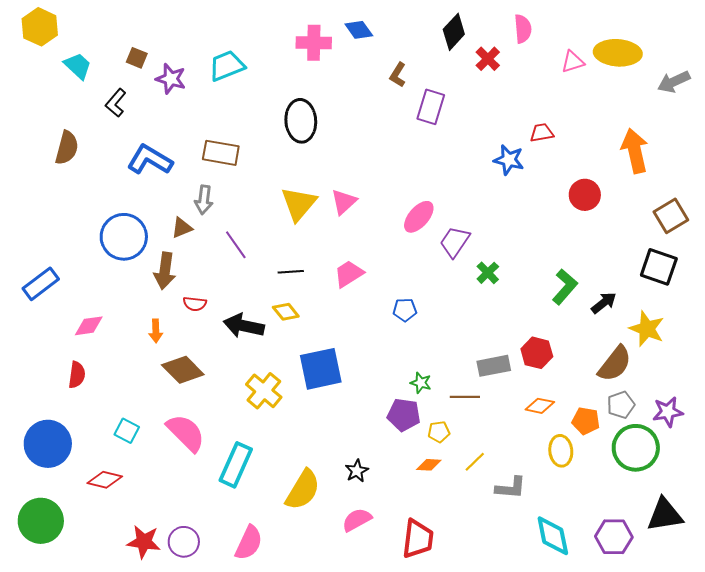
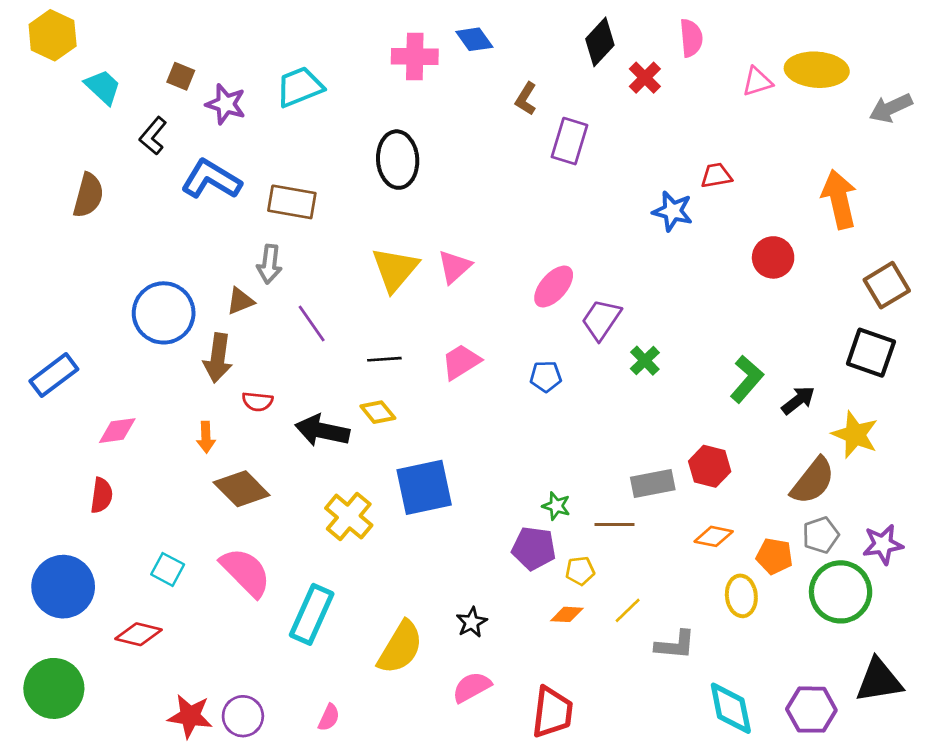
blue L-shape: (150, 160) -> (211, 179), moved
blue pentagon: (405, 310) -> (546, 376), moved
pink semicircle: (249, 543) -> (329, 718), size x0.6

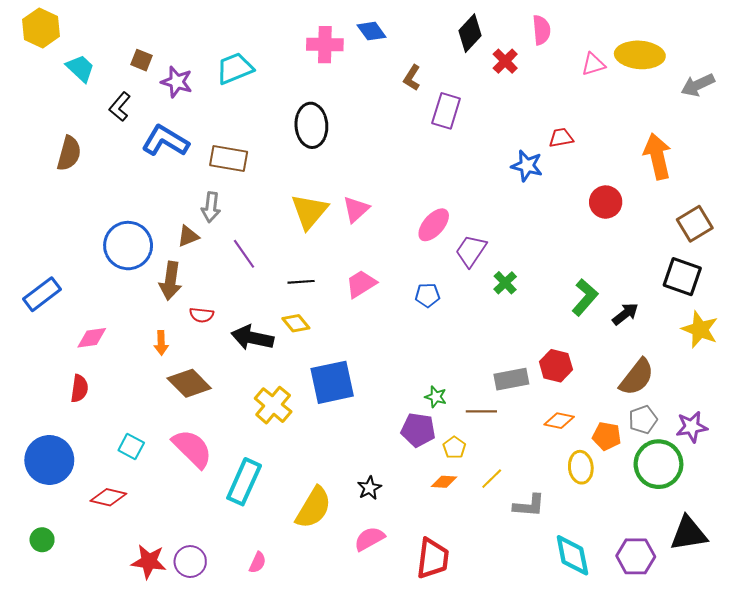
yellow star: (855, 435) -> (700, 329), moved
yellow pentagon: (580, 571) -> (454, 448), turned -30
green circle: (54, 688) -> (42, 540), size x0.5

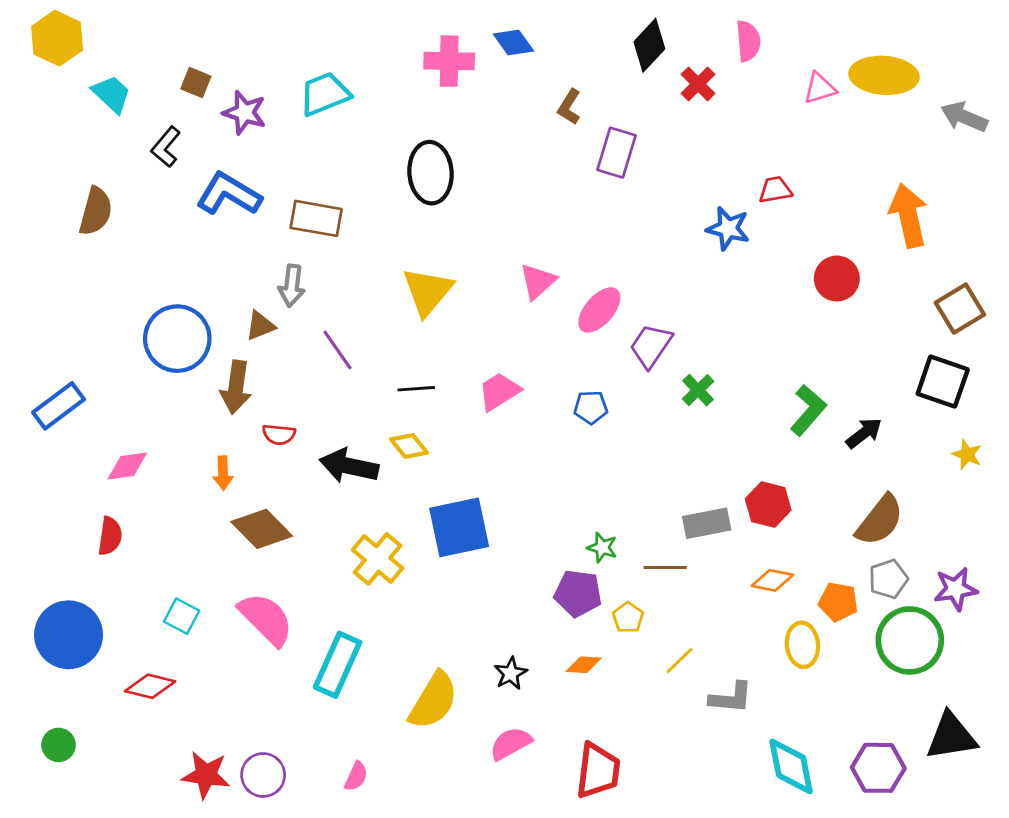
gray arrow: (698, 85) -> (964, 117), turned 48
pink triangle: (356, 209) -> (538, 281), moved
yellow star: (700, 329) -> (967, 454), size x0.6
orange diamond: (444, 482) -> (584, 665), moved

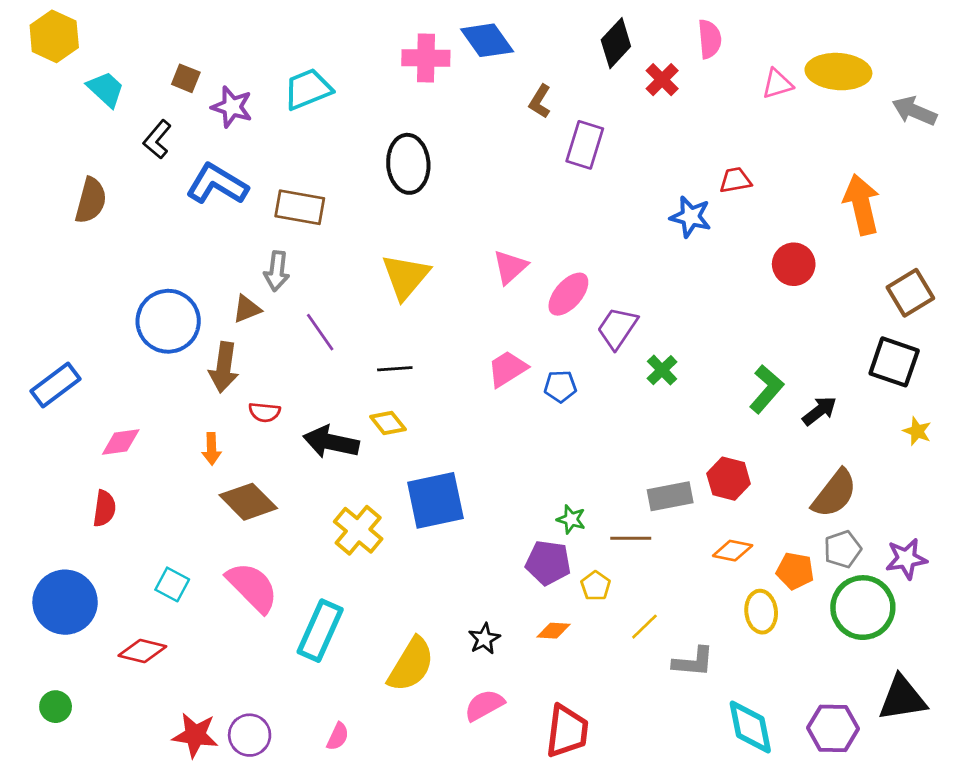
blue diamond: (513, 42) -> (487, 40), size x1.4
pink trapezoid: (499, 392) -> (507, 369), moved

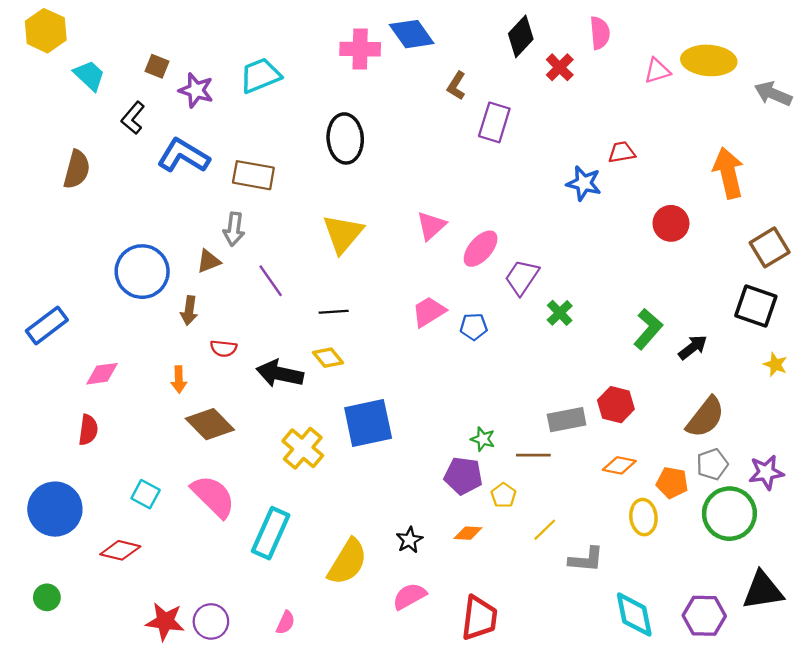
brown arrow: (224, 367) -> (189, 311), size x0.7

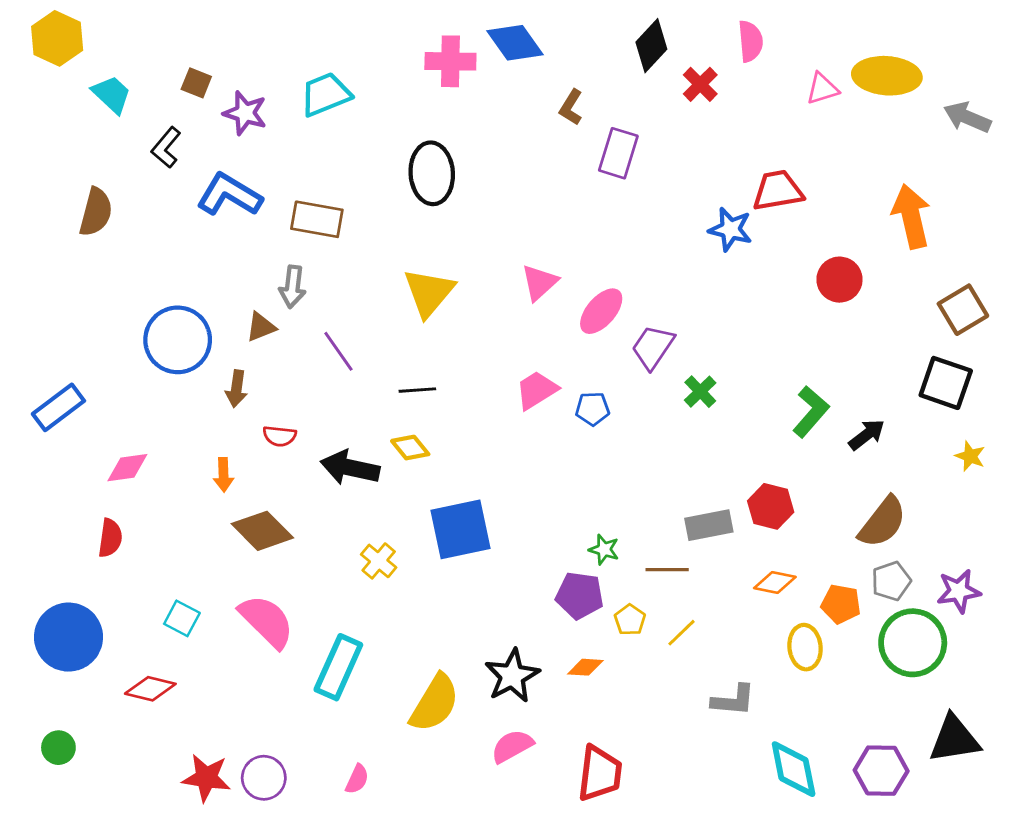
red trapezoid: (622, 152) -> (778, 191), size x1.5
yellow cross: (303, 448) -> (379, 561), size x0.7
yellow line: (545, 530) -> (682, 633), moved
black star: (409, 540) -> (512, 676), size x1.6

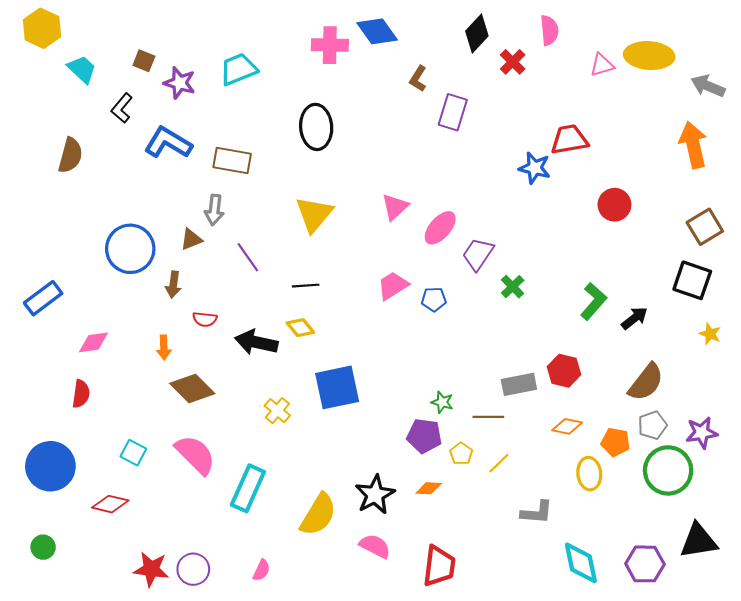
orange arrow: (911, 216) -> (693, 145), moved
pink semicircle: (512, 746) -> (375, 546), turned 56

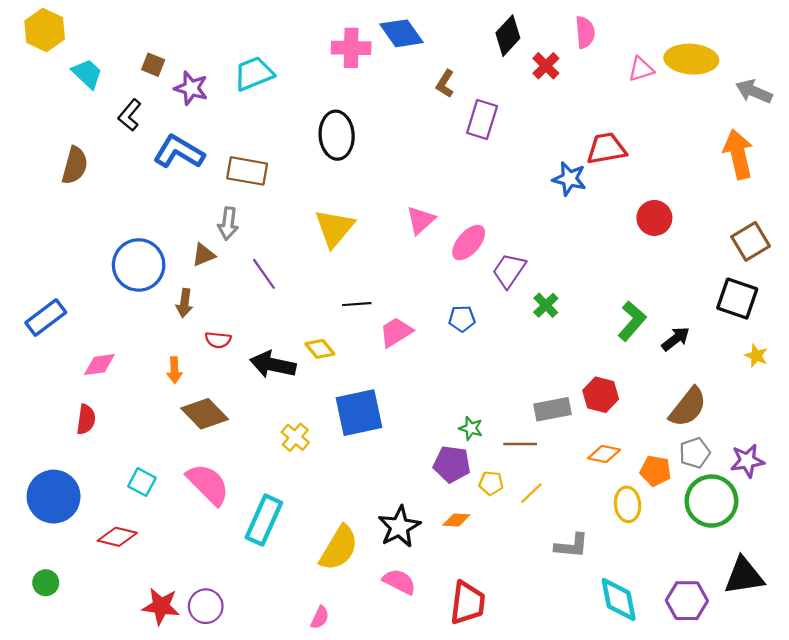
black line: (306, 286) -> (357, 304), moved
pink trapezoid: (393, 286) -> (396, 332), moved
yellow pentagon: (461, 454) -> (491, 483), turned -30
pink semicircle: (262, 570) -> (320, 617), moved

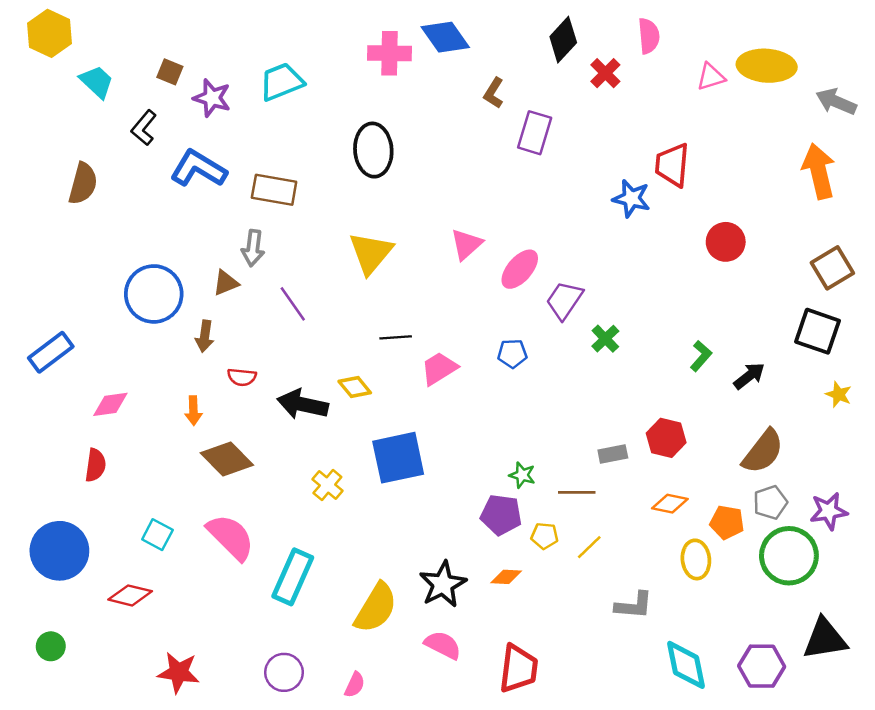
red trapezoid: (606, 149) -> (672, 165), turned -75
green L-shape: (632, 321) -> (701, 356), size x0.7
gray rectangle: (553, 409) -> (613, 454), size x0.7
purple circle: (206, 606) -> (284, 672), moved

